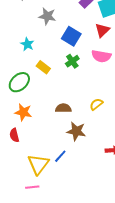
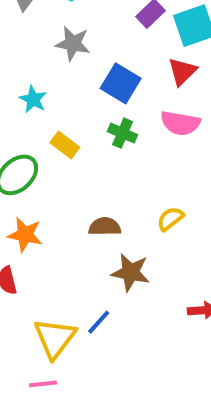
green cross: (72, 61) -> (123, 133), turned -32

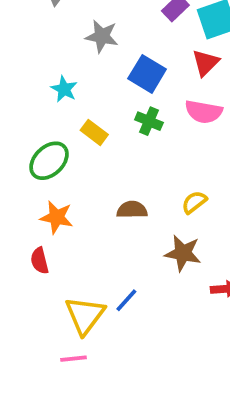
brown star: (131, 272) -> (183, 253), moved

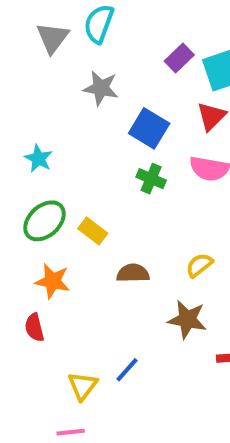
cyan star: (64, 89) -> (38, 159), moved
yellow rectangle: (94, 132) -> (93, 231), moved
yellow triangle: (85, 315) -> (83, 386), size x0.7

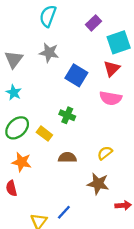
gray triangle: (53, 38) -> (14, 59), moved
purple rectangle: (179, 58) -> (93, 23), moved
green cross: (151, 179) -> (67, 115), moved

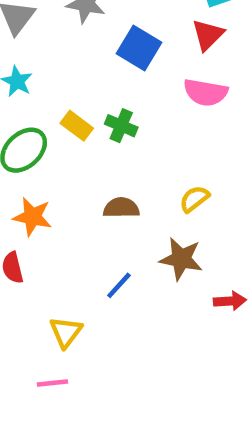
yellow rectangle: (44, 134) -> (77, 126), moved
blue line: (64, 212) -> (119, 285), moved

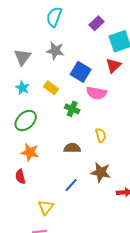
pink semicircle: (206, 92) -> (96, 93), moved
yellow rectangle: (77, 126) -> (51, 88), moved
yellow semicircle: (194, 199) -> (101, 135), moved, turned 112

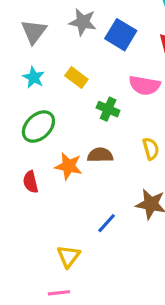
blue square: (81, 72) -> (121, 35), moved
brown semicircle: (72, 148) -> (100, 155), moved
orange star: (30, 152) -> (69, 166), moved
red semicircle: (20, 177) -> (31, 182), moved

